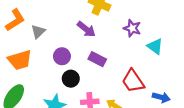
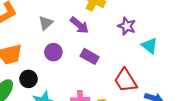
gray triangle: (38, 31) -> (46, 23), moved
black circle: (71, 79) -> (28, 79), moved

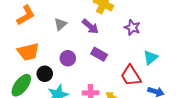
cyan triangle: (150, 46) -> (151, 57), moved, turned 42
purple circle: (53, 52) -> (68, 58), moved

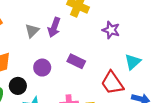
purple arrow: (90, 26) -> (54, 27), moved, turned 72

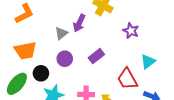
gray triangle: (32, 31) -> (61, 33), moved
purple rectangle: (76, 61) -> (96, 56), turned -70

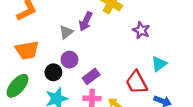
purple rectangle: (96, 56) -> (91, 76), moved
black circle: (41, 73) -> (53, 72), moved

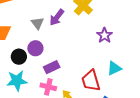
gray triangle: (66, 32) -> (38, 23), turned -40

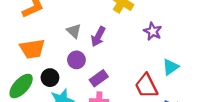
purple arrow: (57, 17) -> (98, 36), moved
black circle: (19, 57) -> (50, 78), moved

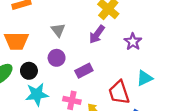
purple arrow: (98, 36) -> (97, 34), moved
purple rectangle: (99, 78) -> (84, 71), moved

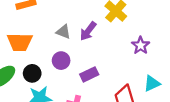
gray triangle: (58, 30) -> (63, 32), turned -32
purple arrow: (97, 34) -> (88, 31), moved

